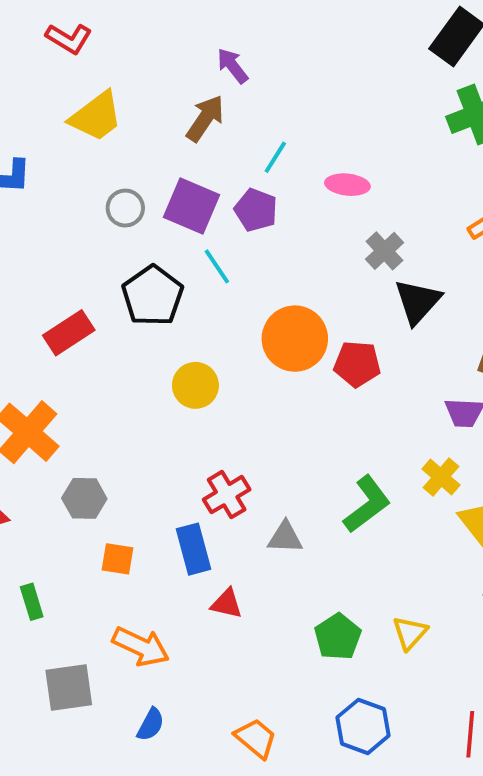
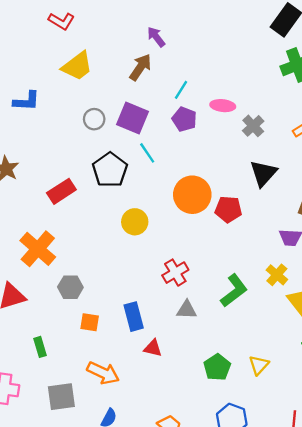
purple pentagon: (256, 210) -> (184, 119), moved
gray cross: (384, 251) -> (253, 126), moved
red cross: (227, 495) -> (175, 273), moved

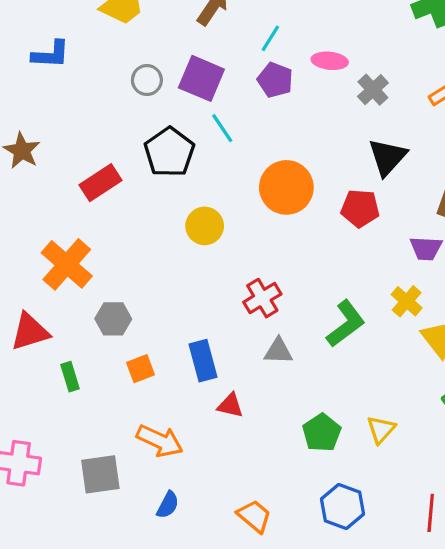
red pentagon: (228, 209) -> (360, 208), moved
orange square: (90, 322) -> (140, 369), turned -30
green rectangle: (40, 347) -> (70, 377), moved

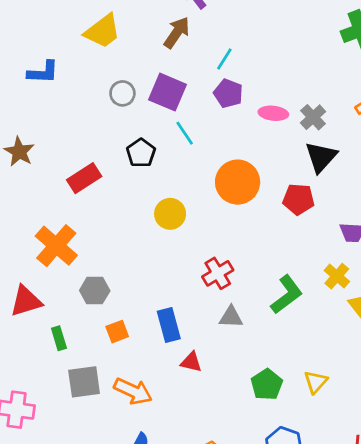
pink ellipse: (330, 61) -> (273, 113), moved
gray cross: (373, 90) -> (313, 117), moved
black pentagon: (169, 152) -> (141, 153), size x0.7
gray square: (100, 474) -> (84, 382), moved

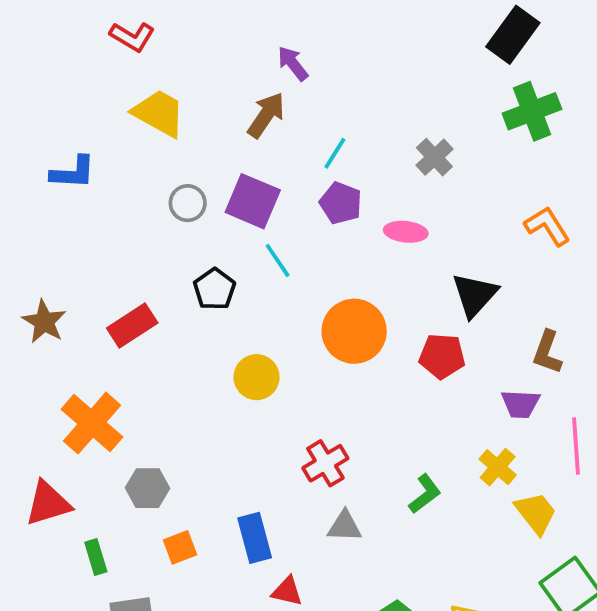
yellow trapezoid: (103, 31) -> (159, 113), turned -114
gray cross: (313, 117) -> (434, 157), moved
brown star: (19, 152) -> (44, 322), moved
green L-shape: (287, 295) -> (425, 494), size x0.7

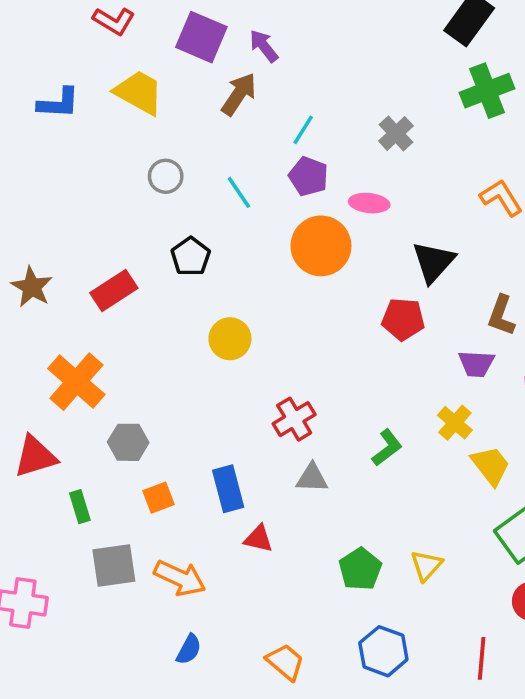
blue L-shape: (73, 172) -> (59, 103), moved
purple square: (253, 201) -> (201, 37), moved
cyan line: (278, 260) -> (239, 192), moved
orange circle: (354, 331) -> (321, 246), moved

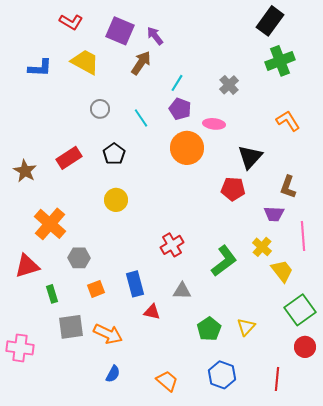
red rectangle: (114, 291) -> (69, 158), moved
yellow circle: (230, 339) -> (116, 200), moved
green L-shape: (387, 448) -> (224, 261), size x1.5
gray triangle: (312, 478) -> (182, 291), moved

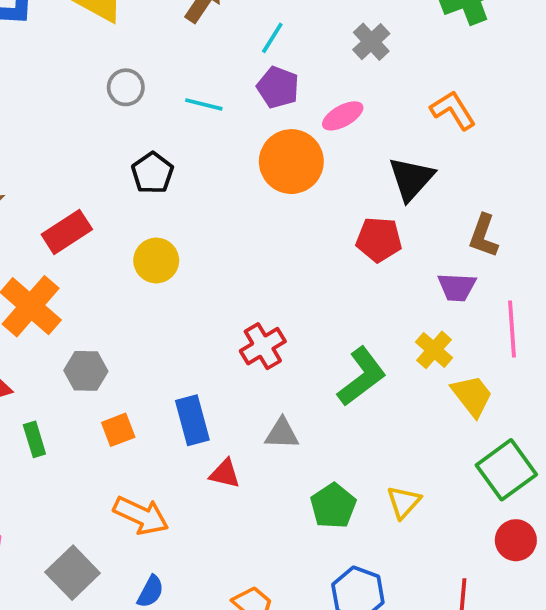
cyan line: (141, 118) -> (204, 104), turned -42
orange L-shape: (288, 121) -> (453, 110), moved
pink ellipse: (214, 124) -> (343, 116), turned -35
red rectangle: (69, 158) -> (67, 232), moved
gray square: (71, 327) -> (73, 573), moved, turned -36

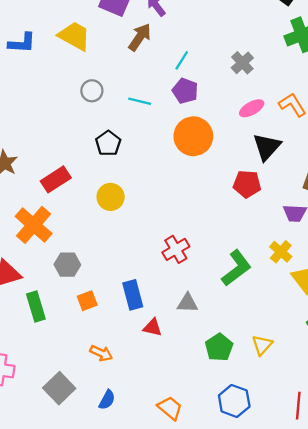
pink ellipse: (343, 116) -> (252, 108), moved
green rectangle: (34, 439) -> (36, 307), size x1.4
orange arrow: (141, 515) -> (101, 353), size x0.7

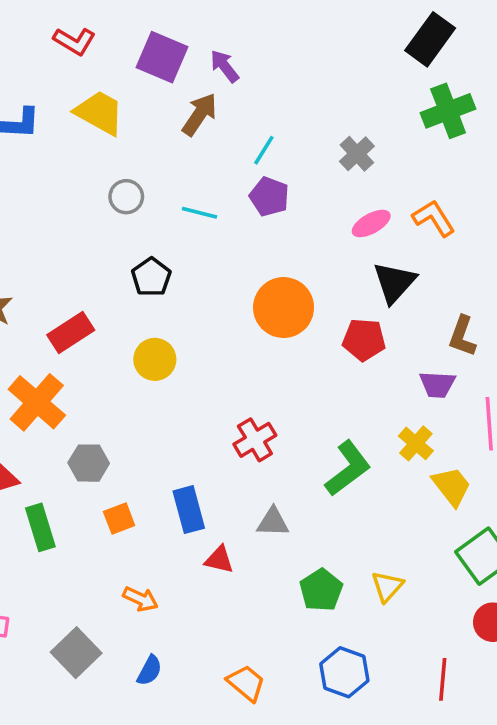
orange circle: (193, 136) -> (284, 308), moved

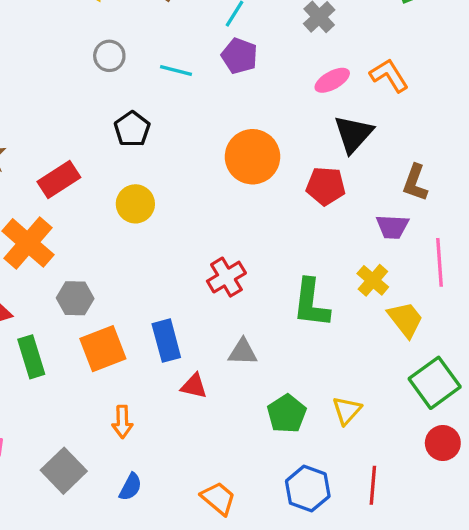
green L-shape: (348, 468) -> (311, 303), turned 134
orange square: (119, 518) -> (103, 349), size x1.6
orange arrow: (141, 599) -> (122, 422), turned 64
red line: (443, 679) -> (373, 485), moved

